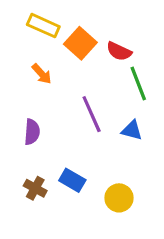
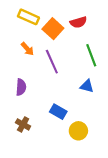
red semicircle: (119, 51) -> (78, 22), moved, turned -42
purple line: (92, 114) -> (52, 62), moved
blue rectangle: (72, 180) -> (58, 112), moved

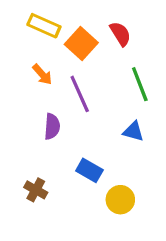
red semicircle: (78, 22) -> (120, 34), turned -105
purple semicircle: (21, 87) -> (52, 126), moved

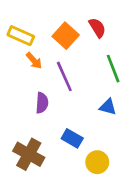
yellow rectangle: (44, 26) -> (21, 36), moved
brown cross: (36, 190) -> (29, 154), size x1.6

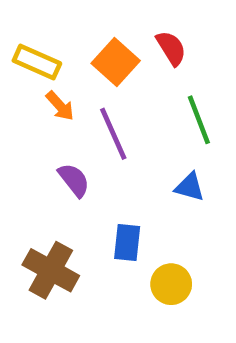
purple semicircle: (42, 103) -> (74, 180), turned -42
blue rectangle: (72, 138) -> (127, 242), turned 66

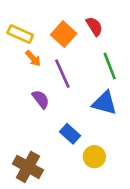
blue triangle: (190, 187) -> (105, 103), size x1.5
blue rectangle: (127, 242) -> (70, 134), turned -54
brown cross: (51, 270) -> (28, 167), moved

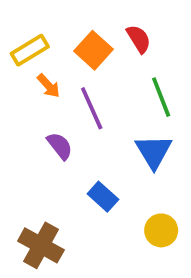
yellow rectangle: (20, 34) -> (30, 50), turned -55
blue triangle: (105, 103) -> (154, 152), turned 44
yellow circle: (94, 157) -> (161, 230), moved

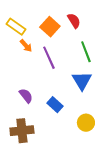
yellow rectangle: (30, 50) -> (16, 27), turned 66
purple semicircle: (60, 146) -> (26, 96), moved
brown cross: (41, 245) -> (22, 131), turned -35

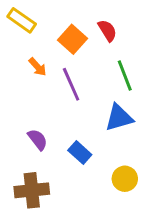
yellow rectangle: (16, 27) -> (22, 20), moved
blue triangle: (82, 81) -> (119, 118), turned 45

